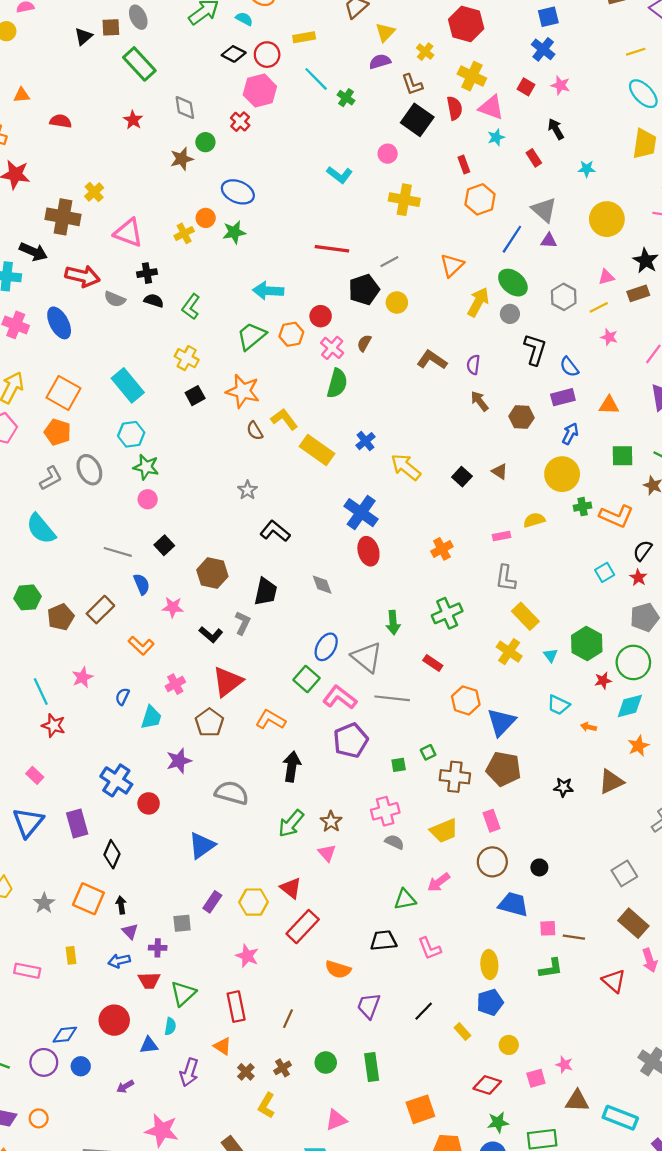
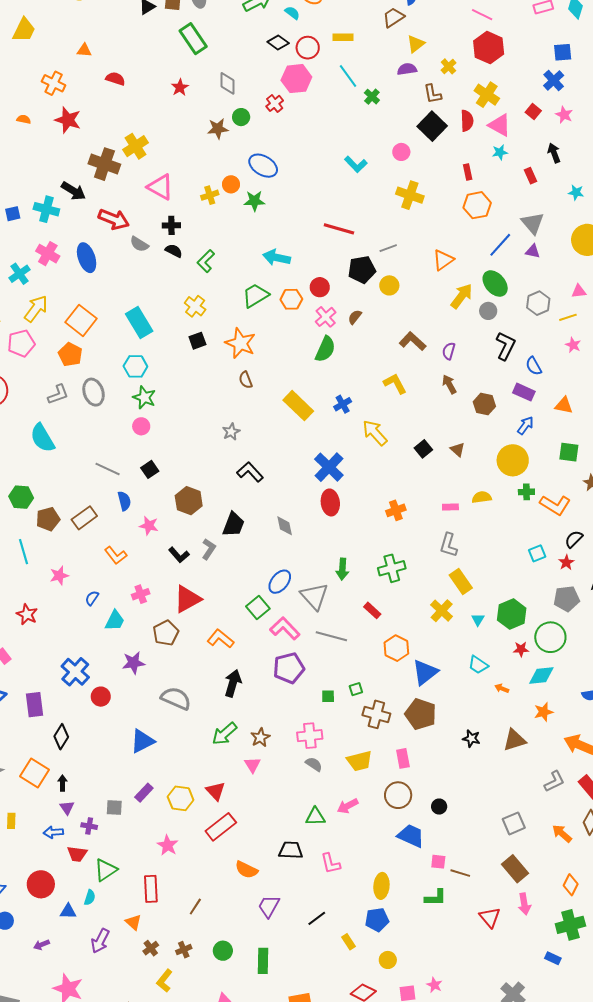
yellow cross: (94, 192) -> (135, 146), size x1.4
purple rectangle: (563, 397) -> (524, 392), turned 30
yellow L-shape: (284, 419) -> (395, 384), moved
cyan line: (41, 691) -> (23, 552), moved

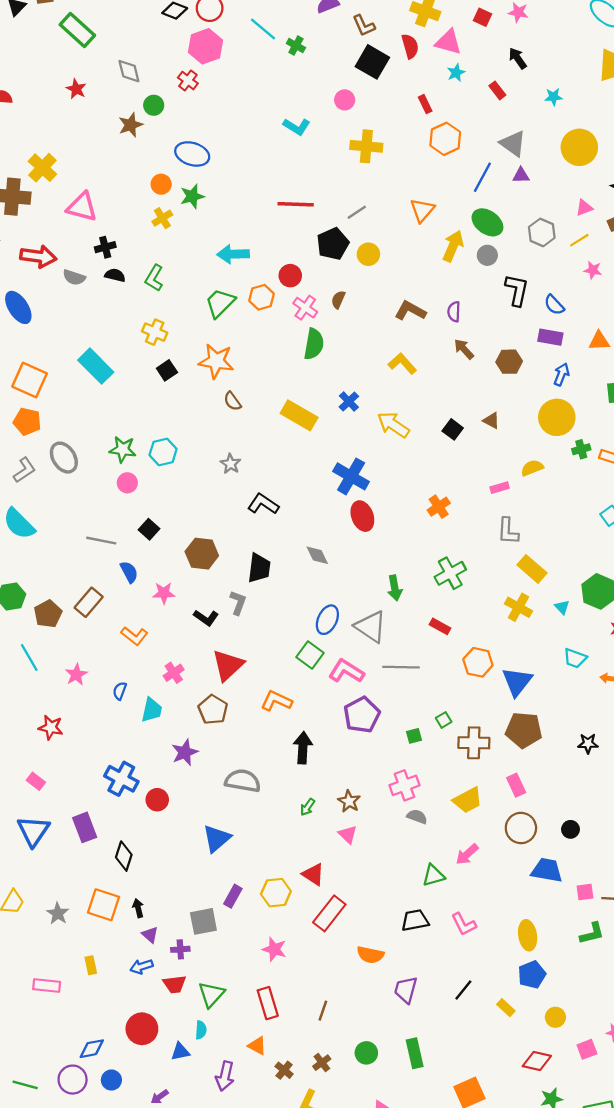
yellow cross: (210, 195) -> (162, 218), moved
cyan hexagon: (135, 366) -> (163, 452), moved
green arrow: (225, 734) -> (308, 807), size x0.6
gray square: (114, 808) -> (203, 921), size x1.4

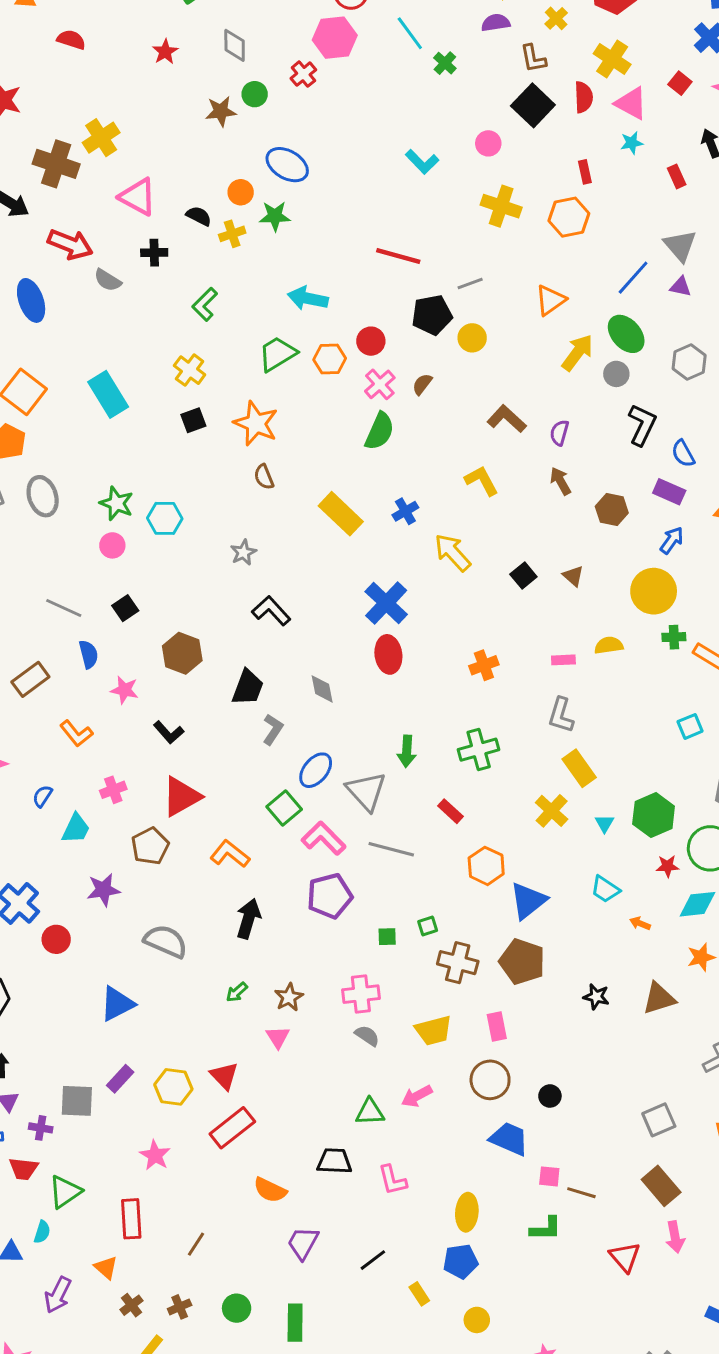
orange hexagon: (445, 139) -> (569, 217), moved
black semicircle: (115, 275) -> (199, 216), moved
gray L-shape: (238, 603) -> (273, 729), moved

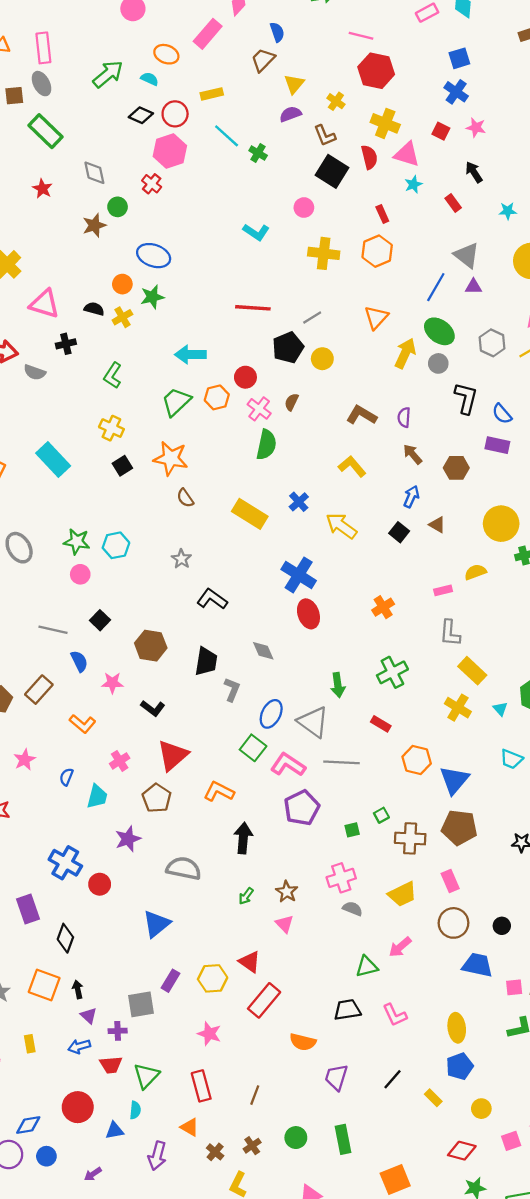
blue arrow: (672, 540) -> (411, 497), moved

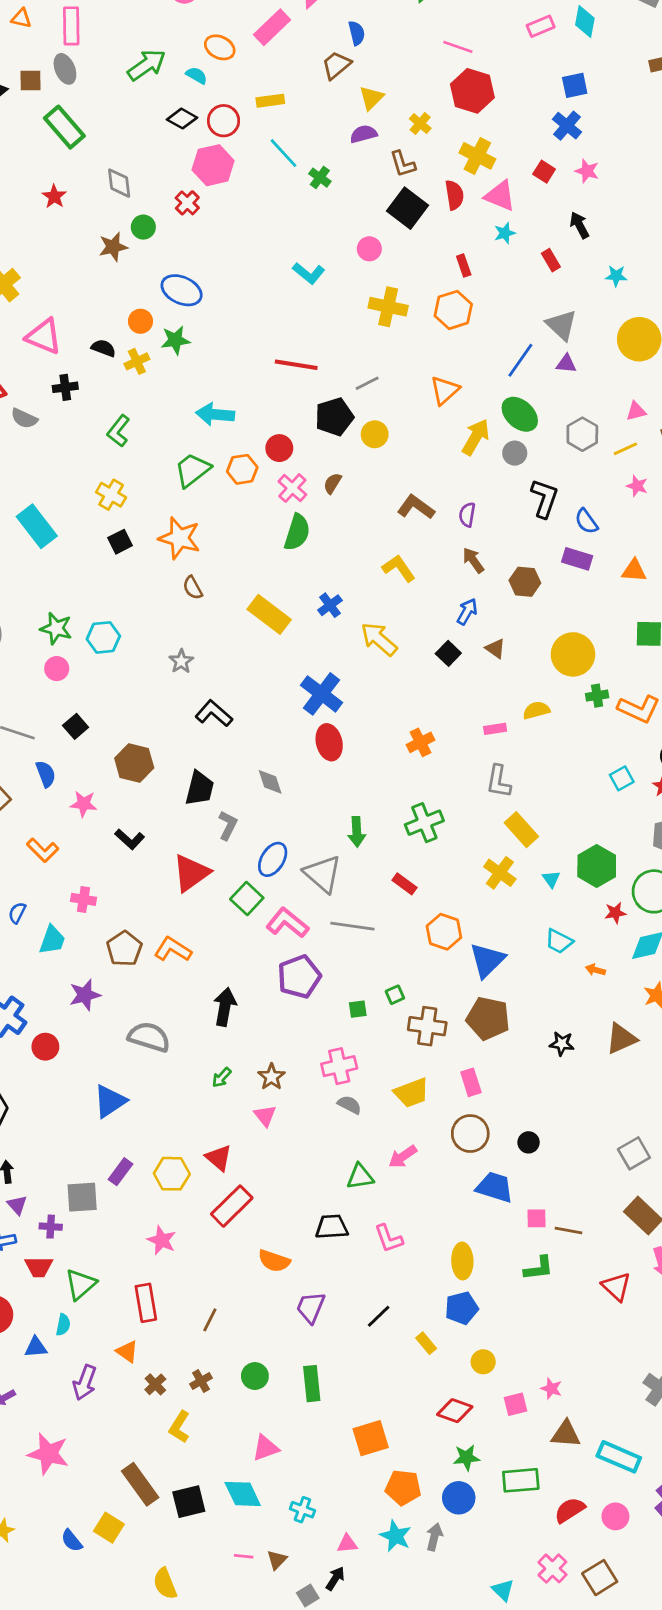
red triangle: (173, 755) -> (191, 873), moved
pink cross: (120, 761) -> (83, 899), turned 36
orange L-shape: (219, 791) -> (173, 949), moved

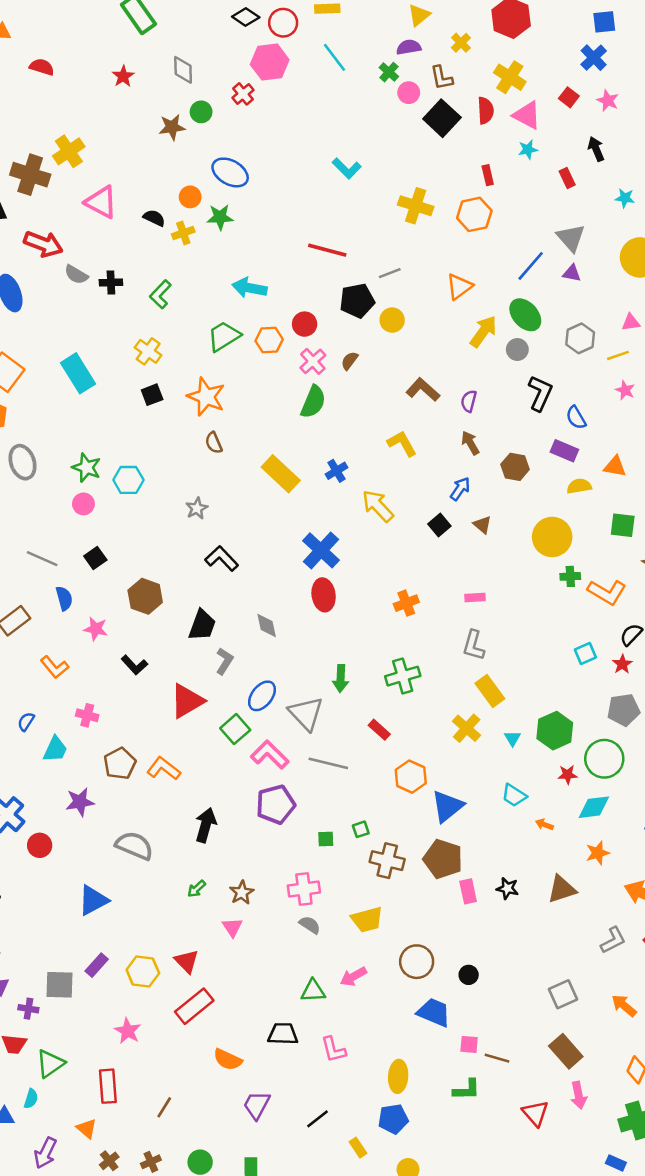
green cross: (320, 178) -> (389, 72), moved
pink circle: (369, 249) -> (409, 93), moved
black cross: (65, 387) -> (111, 283), moved
yellow semicircle: (536, 710) -> (579, 486), moved
pink rectangle: (471, 1082) -> (468, 891), moved

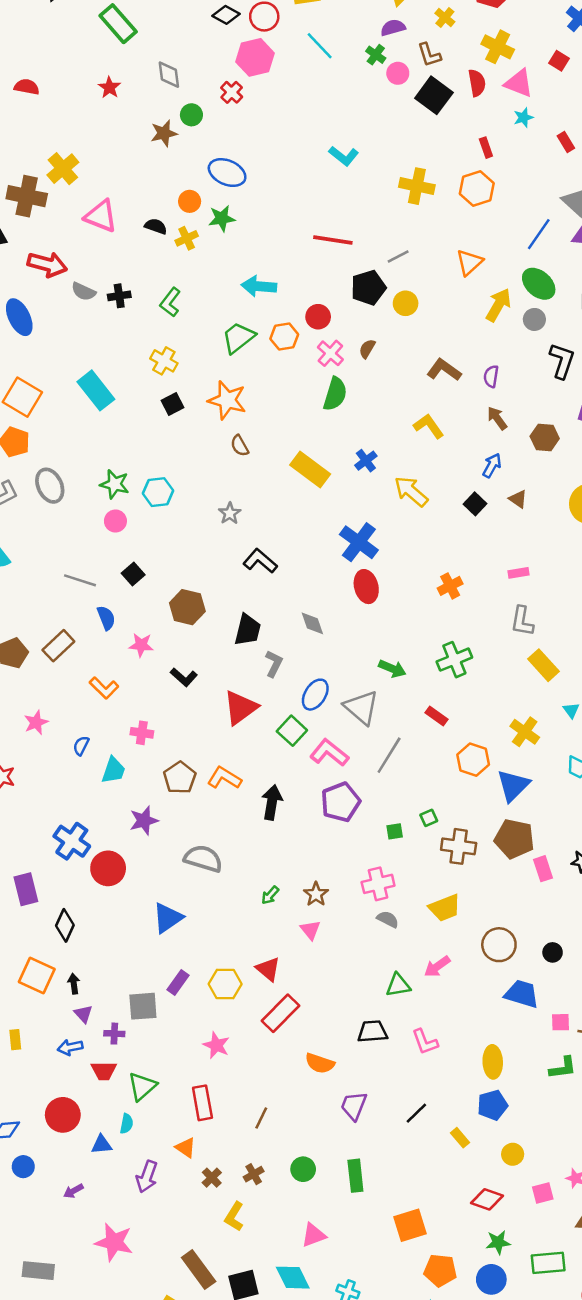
green arrow: (341, 678) -> (392, 669), turned -64
yellow cross: (467, 728) -> (525, 732), moved
gray line: (328, 763) -> (389, 755), turned -66
black arrow: (206, 825) -> (272, 802), moved
red circle: (40, 845) -> (108, 868), size x1.4

